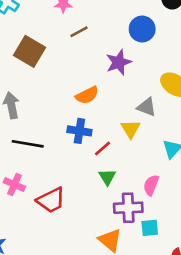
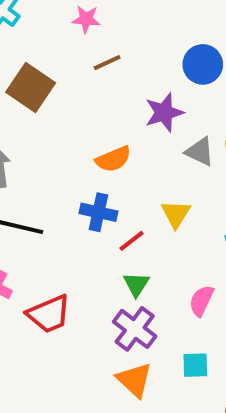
gray triangle: (147, 107) -> (200, 152), moved
purple cross: (128, 208) -> (135, 329), moved, turned 36

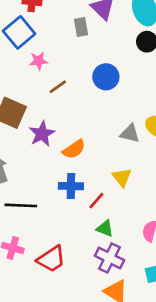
blue circle: (203, 64) -> (106, 77), moved
purple star: (164, 113) -> (42, 134), moved
green triangle: (136, 284) -> (105, 228), turned -30

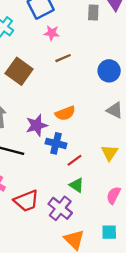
blue circle: (106, 77) -> (109, 71), moved
purple star: (42, 134) -> (37, 125), moved
yellow triangle: (122, 177) -> (110, 153), moved
purple cross: (109, 258) -> (60, 208), moved

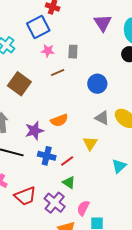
gray rectangle: (93, 12) -> (73, 52), moved
blue cross: (56, 143) -> (47, 156), moved
yellow triangle: (110, 153) -> (90, 143), moved
pink semicircle: (114, 195) -> (83, 208), moved

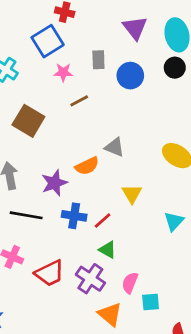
gray rectangle: (73, 52) -> (98, 60), moved
blue circle: (97, 84) -> (130, 76), moved
gray triangle: (102, 118) -> (114, 147), moved

